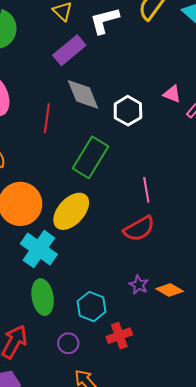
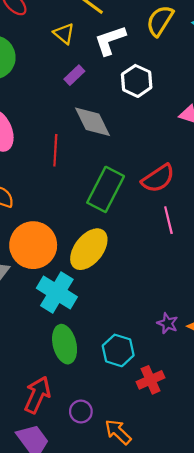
purple rectangle: (69, 50) -> (74, 75), size x0.6
white hexagon: (128, 111) -> (137, 81), moved
red semicircle: (139, 229) -> (158, 178), moved
purple circle: (68, 343) -> (81, 412), moved

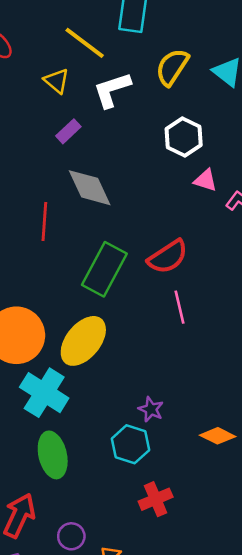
white hexagon: (137, 81) -> (184, 137), moved
purple star: (167, 323) -> (151, 409), moved
cyan hexagon: (118, 350) -> (131, 444), moved

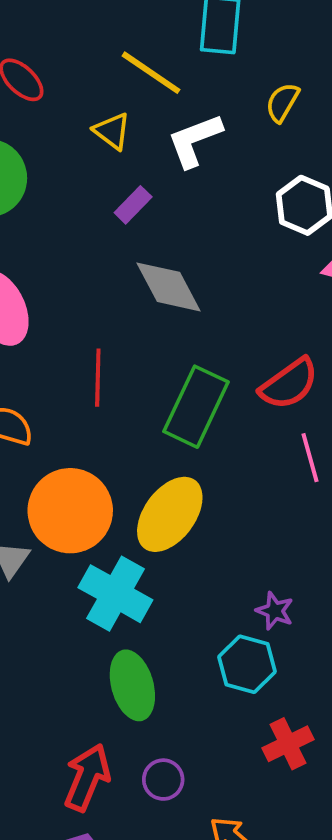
yellow semicircle: (172, 67) -> (282, 102), size x0.7
red line: (44, 221) -> (98, 378), moved
purple circle: (71, 536) -> (163, 780), moved

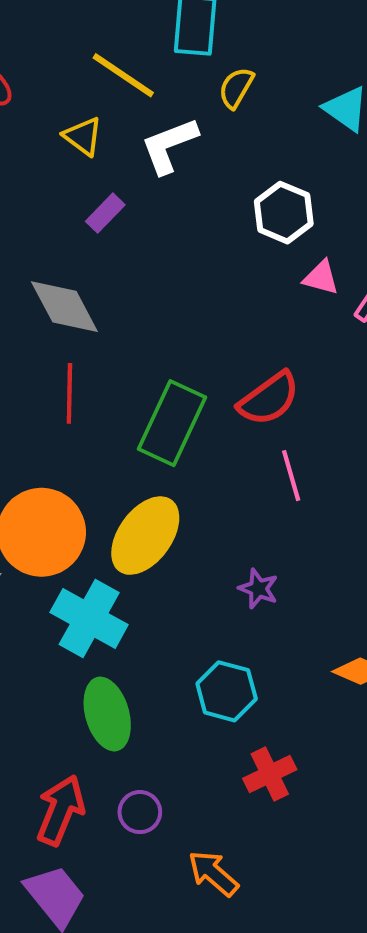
yellow semicircle: (282, 102) -> (236, 88), moved
gray diamond: (168, 287) -> (64, 307), moved
purple star: (275, 611) -> (258, 589), moved

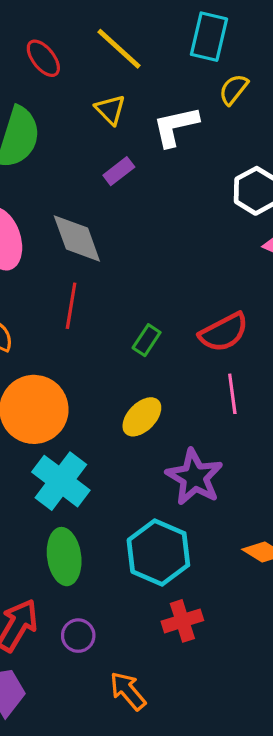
yellow line: (123, 75) -> (119, 49), moved
green rectangle: (172, 423) -> (147, 340), size x0.5
yellow ellipse: (145, 536) -> (142, 417), moved, size x0.7
purple star: (258, 589) -> (194, 477), size x1.8
cyan hexagon: (227, 691) -> (158, 552), size x1.4

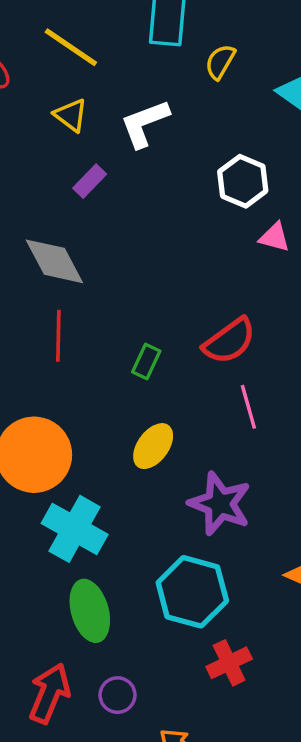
yellow semicircle: (234, 89) -> (220, 62), moved

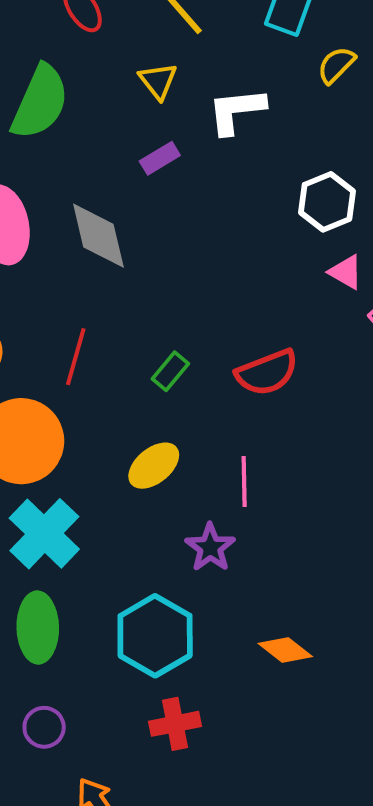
red line: (58, 336) -> (76, 357), moved
pink line: (248, 407) -> (244, 482), moved
purple star: (220, 504) -> (210, 547), size x0.7

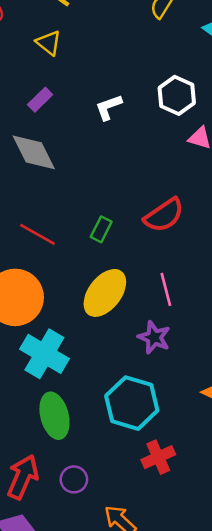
white L-shape: (236, 111) -> (109, 107), moved, size x0.7
purple rectangle: (160, 158) -> (40, 100), moved
red line: (76, 357) -> (38, 234), turned -63
yellow ellipse: (154, 466) -> (105, 293), size x1.4

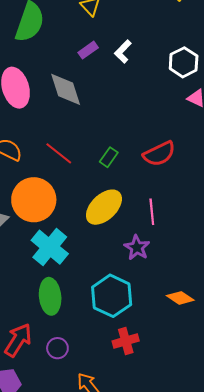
purple rectangle: (40, 100) -> (88, 50), moved
white L-shape: (109, 107) -> (123, 52), moved, turned -35

